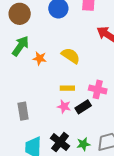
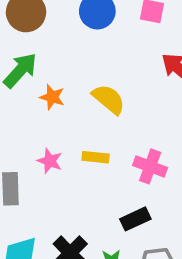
pink star: (64, 107) -> (50, 161), moved
black rectangle: (83, 107) -> (135, 219), moved

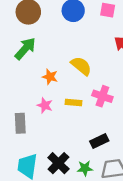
orange star: (52, 97) -> (50, 77), moved
pink cross: (150, 166) -> (102, 96), moved

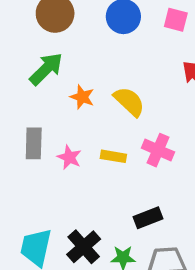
orange star: (50, 77) -> (82, 97), moved
gray rectangle: (20, 123) -> (34, 143), moved

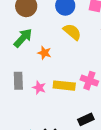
yellow semicircle: (129, 102) -> (72, 32), moved
yellow rectangle: (113, 156) -> (64, 86), size x1.5

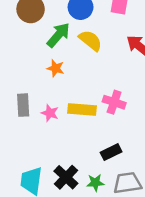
green arrow: (23, 38) -> (58, 35), moved

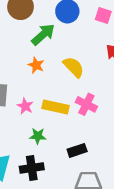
yellow semicircle: (90, 40) -> (74, 67), moved
black cross: (66, 177) -> (32, 168), turned 30
green star: (95, 183) -> (38, 136), moved

